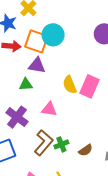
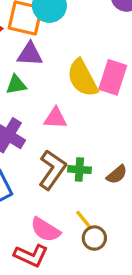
yellow semicircle: (70, 85) -> (82, 78), size x1.4
green cross: (61, 144) -> (79, 170), turned 32

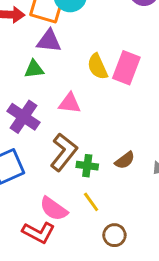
yellow semicircle: (82, 78) -> (97, 67), size x0.7
green cross: (79, 170) -> (87, 166), moved
brown circle: (94, 238) -> (114, 235), moved

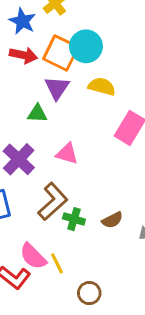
purple triangle: (49, 41) -> (57, 88), turned 48
yellow semicircle: (97, 67) -> (102, 86), moved, turned 120
yellow line: (91, 202) -> (57, 263), moved

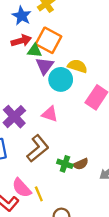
cyan circle: (86, 46) -> (61, 79), moved
red arrow: (23, 55) -> (21, 41), turned -30
green triangle: (37, 114) -> (34, 51), moved
green cross: (74, 219) -> (65, 164), moved

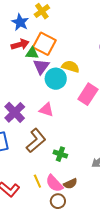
brown semicircle: (81, 164) -> (70, 184), moved
pink semicircle: (22, 188) -> (54, 183), moved

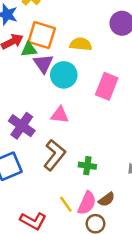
yellow semicircle: (71, 67) -> (81, 44), moved
pink semicircle: (54, 183) -> (87, 203), turned -102

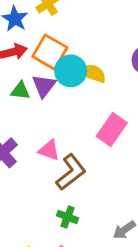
green triangle: (29, 49) -> (20, 91), moved
cyan circle: (64, 75) -> (71, 71), moved
brown L-shape: (54, 155) -> (71, 172), moved

